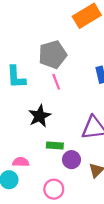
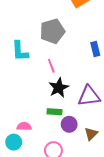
pink line: (56, 82) -> (51, 66), moved
black star: (40, 116) -> (59, 88), moved

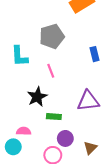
black star: (59, 88) -> (37, 97), moved
purple circle: (69, 124) -> (65, 138), moved
brown triangle: (91, 134) -> (90, 148), moved

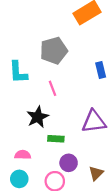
cyan circle: (13, 147) -> (19, 179), moved

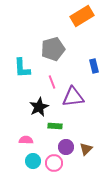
purple triangle: (94, 122) -> (73, 97), moved
brown triangle: (96, 173) -> (86, 149), moved
cyan circle: (19, 179) -> (33, 161), moved

